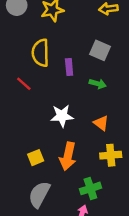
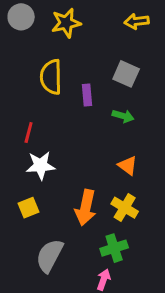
red line: (24, 84) -> (29, 132), moved, turned 63
white star: (62, 116) -> (41, 166), moved
yellow cross: (111, 155) -> (125, 208), moved, turned 36
yellow square: (36, 158) -> (29, 208), moved

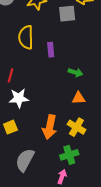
gray square: (126, 74) -> (67, 14), moved, turned -30
green arrow: (123, 116) -> (75, 72), moved
orange triangle: (128, 166) -> (79, 98), turned -40

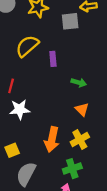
yellow semicircle: (26, 37) -> (27, 46), turned 50
orange triangle: (79, 98) -> (82, 109), turned 48
yellow square: (10, 127) -> (12, 150), moved
yellow cross: (76, 127) -> (80, 140), turned 30

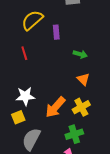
red line: (11, 86) -> (24, 53), moved, turned -32
white star: (20, 109) -> (25, 96), moved
orange arrow: (52, 140) -> (55, 107), turned 30

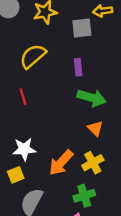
purple rectangle: (56, 32) -> (78, 67), moved
green arrow: (80, 54) -> (92, 98), size x1.6

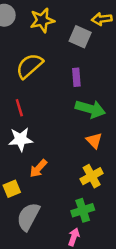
gray square: (82, 28) -> (80, 37), turned 30
white star: (24, 149) -> (21, 139), moved
orange arrow: (61, 163) -> (38, 168), moved, size x0.7

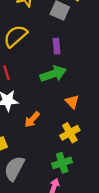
green arrow: (90, 109) -> (53, 74), moved, turned -35
orange arrow: (38, 168) -> (32, 119), moved

